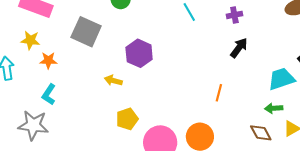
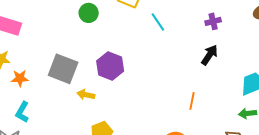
purple cross: (234, 15) -> (213, 21), moved
gray square: (86, 32) -> (63, 69), moved

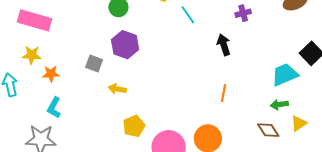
black arrow: (209, 55) -> (224, 45), moved, turned -50
purple hexagon: (110, 66) -> (125, 45), moved
gray square: (63, 69) -> (94, 63), size x0.6

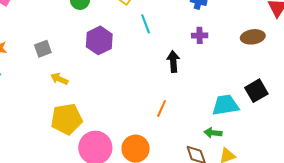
purple hexagon: (125, 45) -> (99, 40), moved
gray square: (94, 63) -> (43, 49), turned 36
yellow pentagon: (134, 126) -> (67, 119), size x1.4

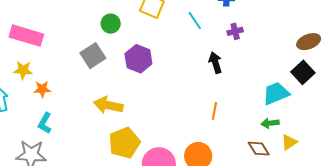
cyan line: (146, 24) -> (195, 21), moved
brown ellipse: (253, 37) -> (309, 42), moved
gray square: (43, 49) -> (93, 56), moved, size x1.4
yellow arrow: (59, 79) -> (108, 105), size x1.6

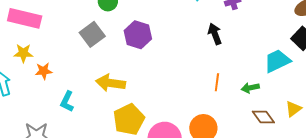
cyan L-shape: (45, 123) -> (67, 102), moved
green arrow: (270, 123) -> (250, 88), moved

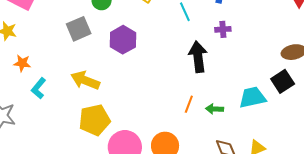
black arrow: (215, 34) -> (198, 57), size x1.4
orange star: (44, 71) -> (22, 63), moved
green arrow: (250, 88) -> (215, 109), moved

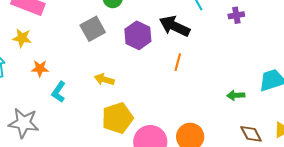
black arrow: (198, 57) -> (175, 26), moved, turned -52
yellow arrow: (85, 80) -> (104, 79), size x0.7
orange line: (189, 104) -> (178, 62), moved

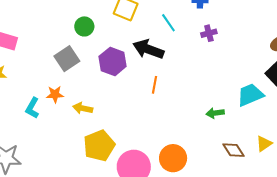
orange star: (40, 68) -> (55, 94), moved
cyan L-shape: (59, 92) -> (32, 108), moved

